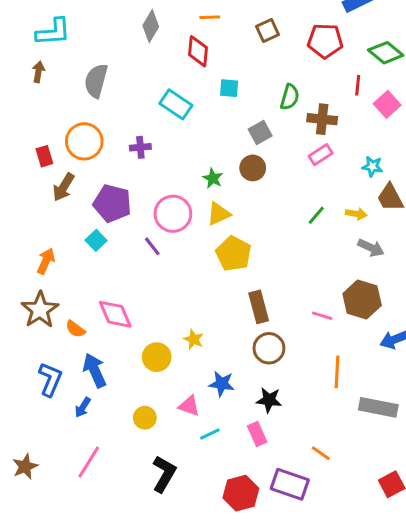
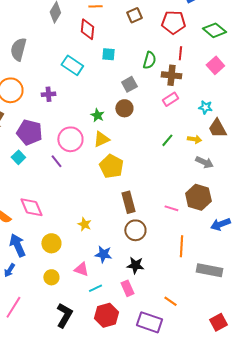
red line: (358, 85) -> (180, 53), moved
yellow circle: (157, 357) -> (51, 243), moved
red hexagon: (241, 493) -> (106, 315), moved

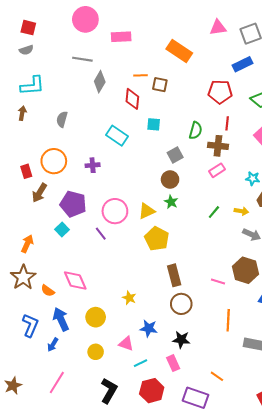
brown square: (134, 15) -> (160, 85), moved, turned 35
gray semicircle: (18, 49) -> (62, 119), size x0.7
green star: (97, 115) -> (171, 202), moved

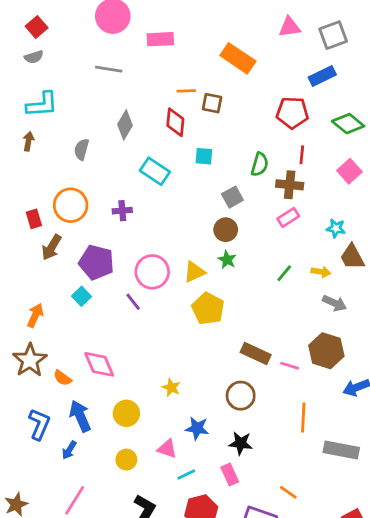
red square: (28, 28) -> (37, 27), turned 35
gray diamond: (100, 82) -> (125, 125), moved
brown rectangle: (174, 275) -> (256, 353), moved, turned -50

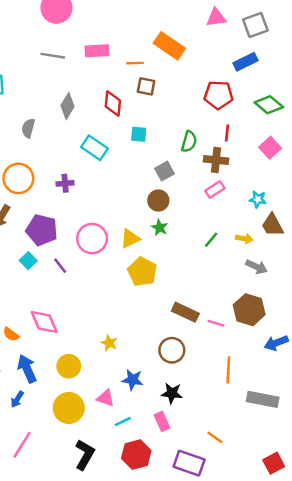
pink rectangle: (160, 39) -> (97, 51), moved
orange line: (186, 91) -> (135, 63), moved
purple line: (133, 302) -> (60, 266), moved
yellow circle: (126, 460) -> (69, 408), size x1.6

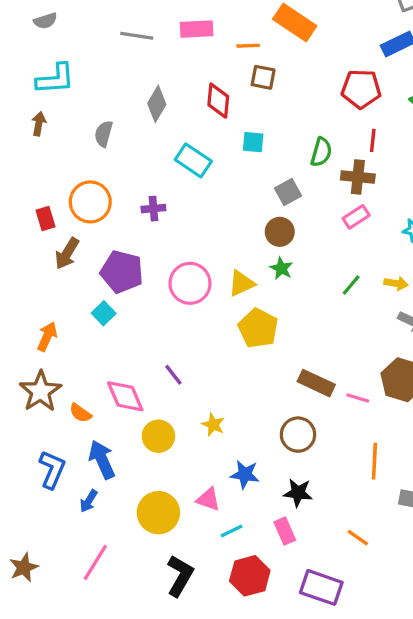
purple line: (60, 266) -> (173, 375), moved
yellow circle: (69, 366) -> (158, 436), moved
orange line: (215, 437) -> (358, 538), moved

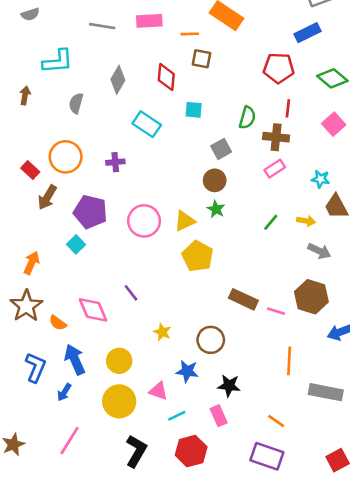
cyan L-shape: (55, 79) -> (58, 61), moved
red rectangle: (45, 219) -> (30, 170), turned -30
brown circle: (298, 435) -> (211, 340), moved
yellow circle: (158, 436) -> (119, 361), moved
purple rectangle: (321, 587) -> (267, 456), moved

